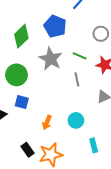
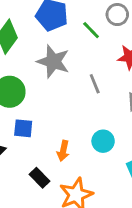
green line: (80, 56) -> (91, 30), moved, turned 32
black rectangle: (27, 150) -> (40, 178), moved

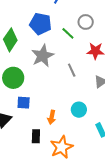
gray star: (53, 61) -> (43, 56), turned 30
black rectangle: (40, 178) -> (36, 136), turned 48

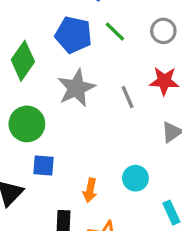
gray circle: (86, 22) -> (163, 31), moved
green line: (68, 33) -> (115, 32), moved
gray line: (72, 70) -> (128, 97), moved

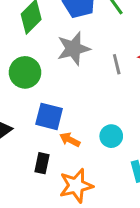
blue square: (44, 166) -> (49, 116), moved, size x1.4
orange arrow: (90, 190) -> (70, 140), turned 96

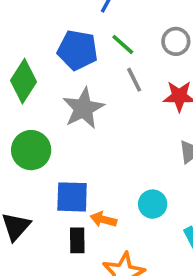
gray line: (117, 64) -> (134, 80), moved
black rectangle: (42, 163) -> (77, 240), moved

